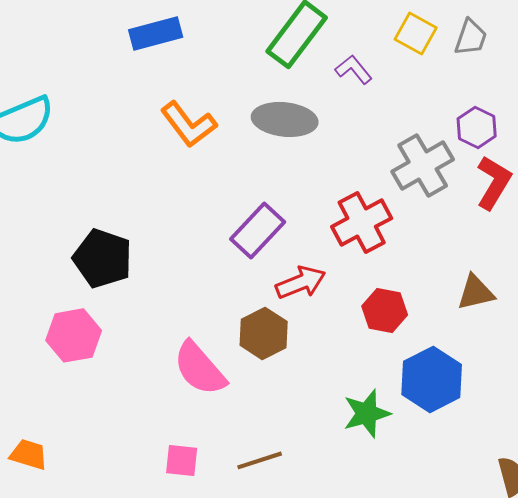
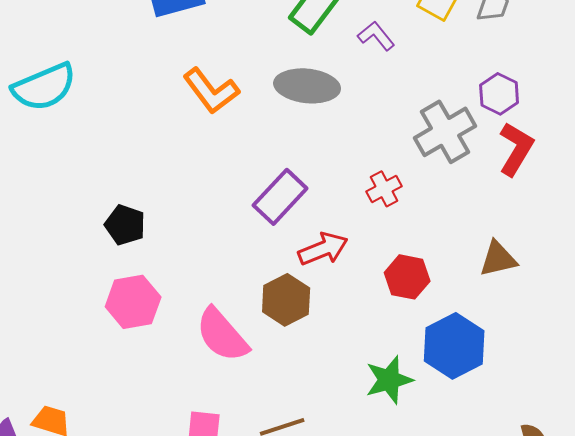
red cross: (362, 222) -> (384, 189), size x0.6
black pentagon: (103, 258) -> (125, 225), size x0.7
pink hexagon: (74, 335) -> (133, 302), moved

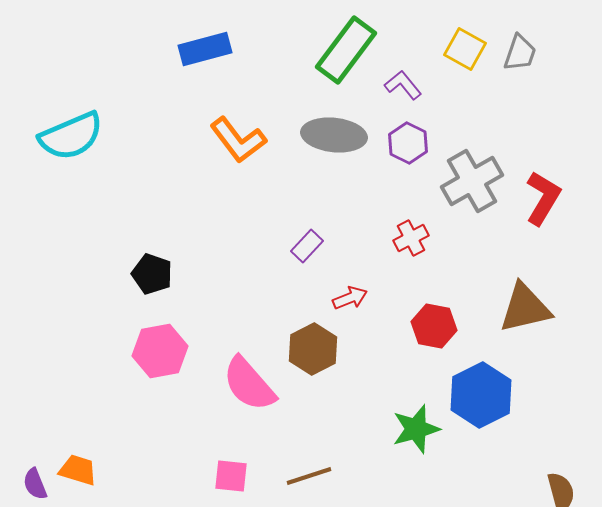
purple hexagon: (499, 94) -> (408, 143), moved
purple rectangle: (280, 197) -> (307, 246), size x0.6
red arrow: (323, 249) -> (350, 298), size x0.7
brown triangle: (498, 259) -> (525, 308), size x1.4

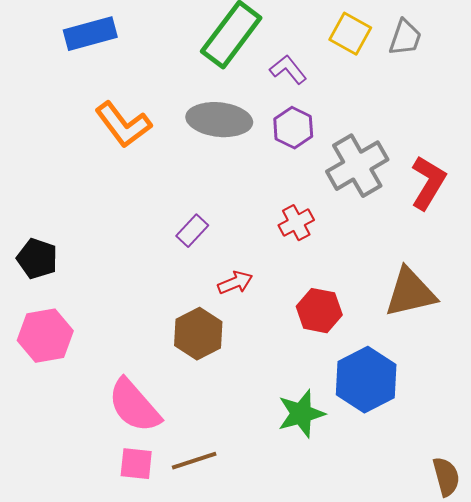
pink semicircle: (249, 384) -> (134, 406), moved
pink square: (231, 476) -> (136, 464), moved

